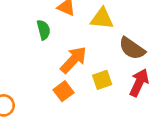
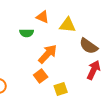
green semicircle: (44, 30) -> (27, 33), turned 104
yellow square: (102, 80) -> (61, 89), moved

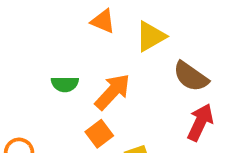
yellow triangle: (68, 25) -> (151, 36), turned -36
green semicircle: (27, 33) -> (65, 84), moved

